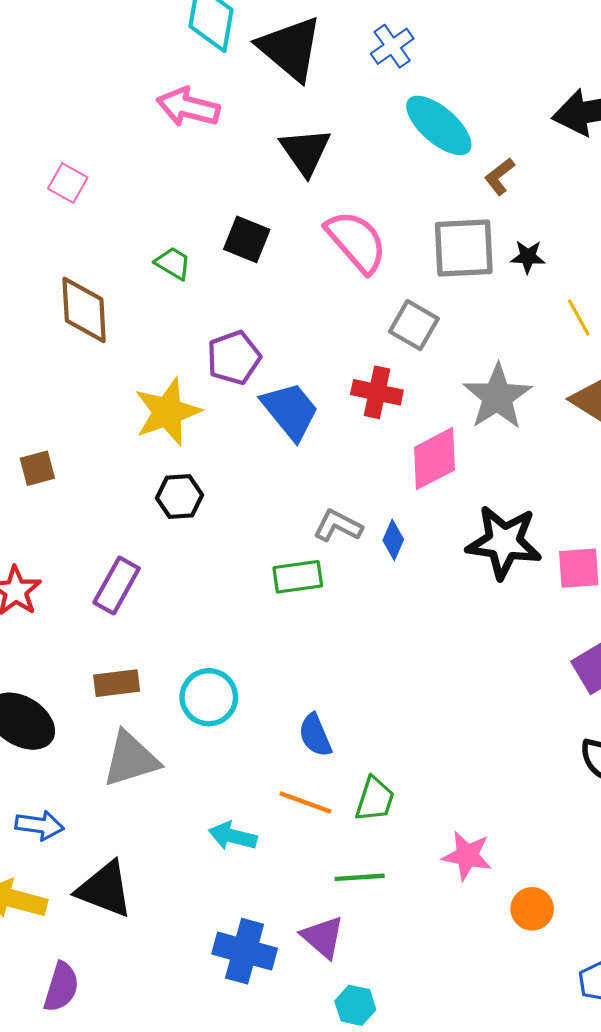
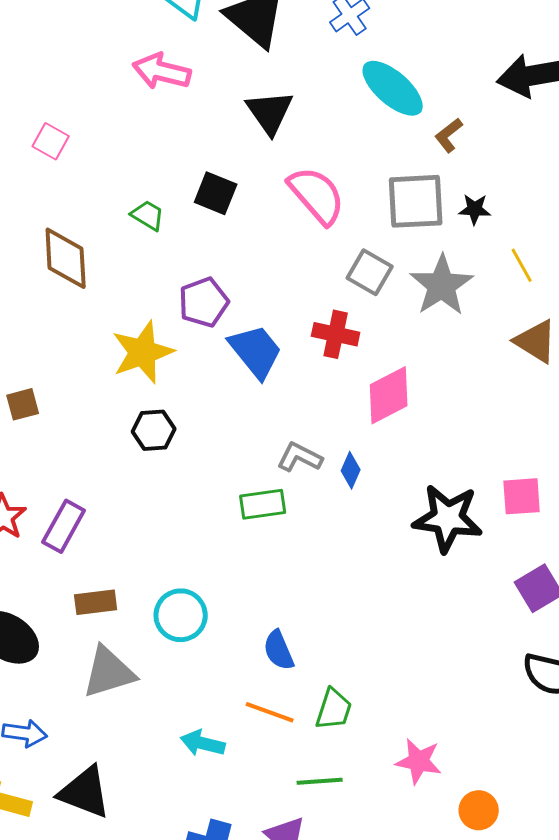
gray star: (497, 397) -> (442, 285), moved
black star: (504, 542) -> (448, 518), moved
purple rectangle: (117, 585) -> (64, 526), moved

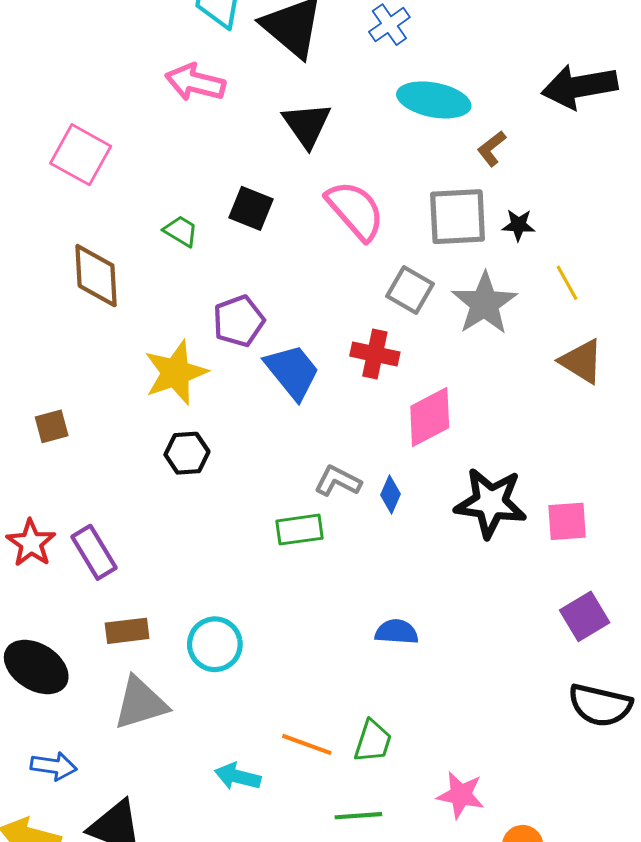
cyan ellipse: (393, 88) -> (434, 100), turned -30
pink square: (51, 141) -> (81, 155), size x1.6
black star: (448, 518) -> (491, 503), moved
purple rectangle: (64, 526) -> (94, 552), turned -60
blue semicircle: (279, 650) -> (397, 632), moved, turned 117

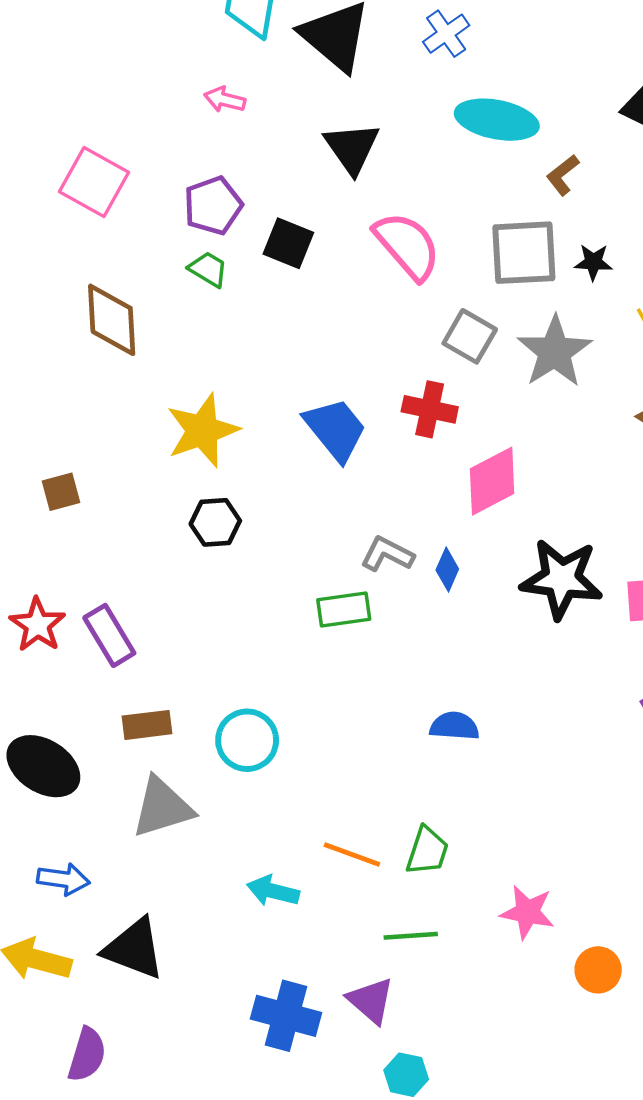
pink arrow: (195, 82) -> (225, 100), size x0.6
purple pentagon: (239, 321) -> (213, 206), moved

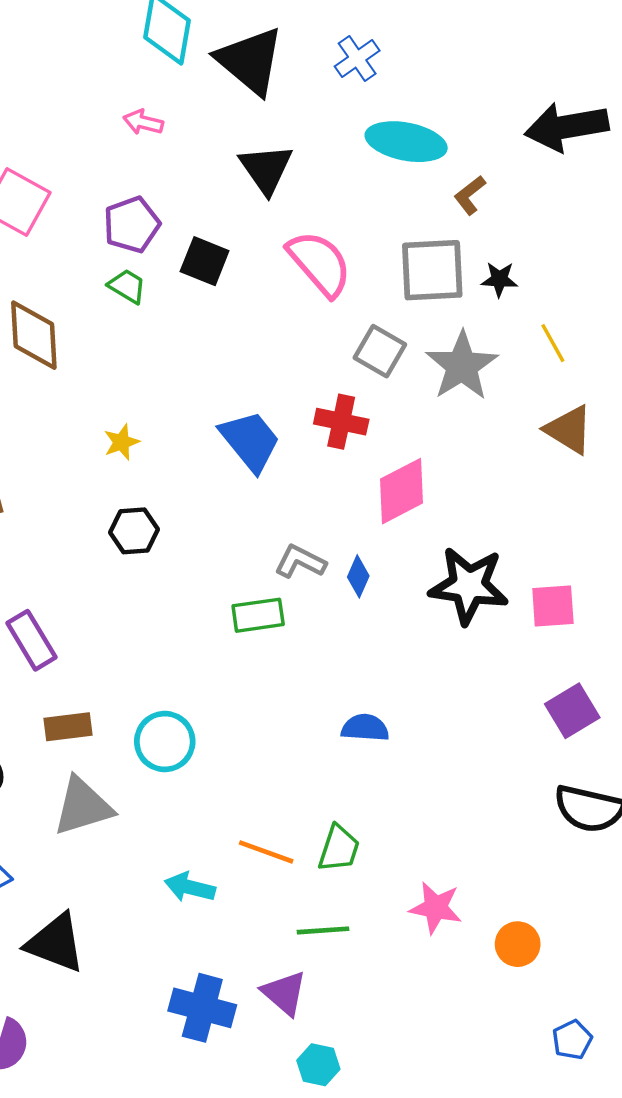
yellow star: (202, 431) -> (121, 442), size x0.5
orange circle: (598, 970) -> (518, 944), moved

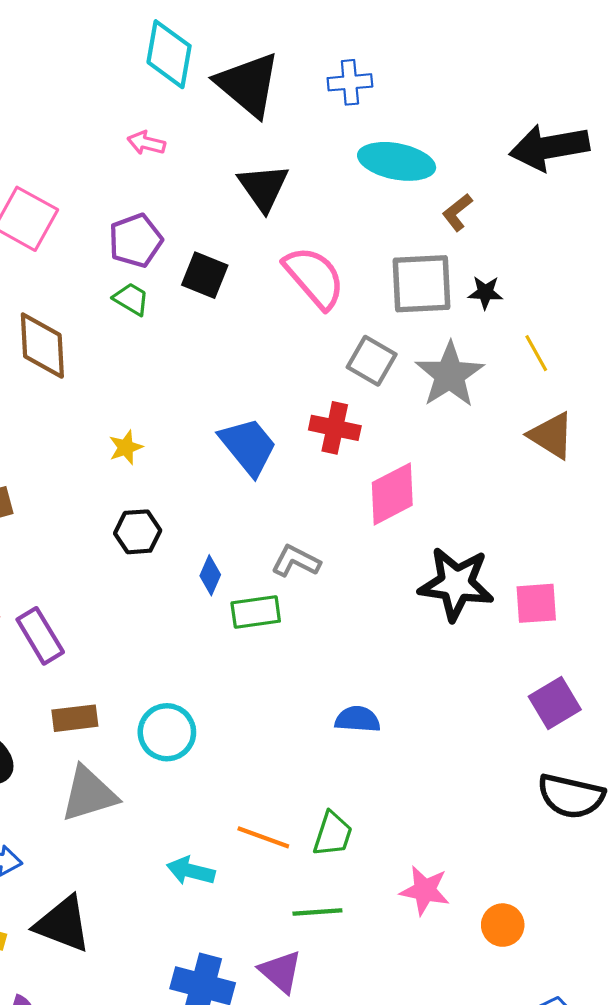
blue cross: (357, 59) -> (350, 82), turned 30
blue diamond: (358, 576) -> (210, 575), moved

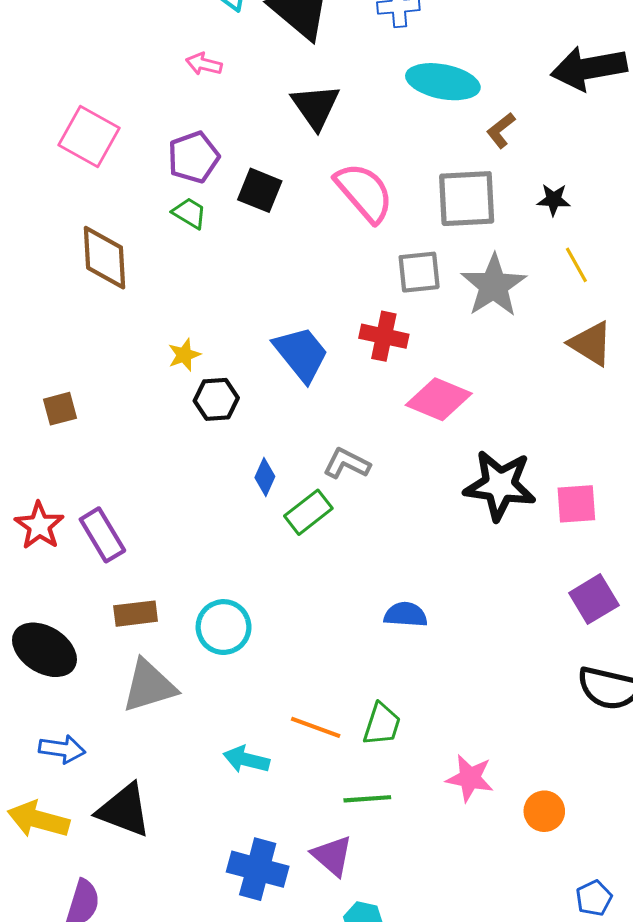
black star: (485, 292) -> (554, 200), moved
gray square: (372, 361) -> (419, 272), turned -36
pink diamond: (392, 494) -> (439, 399), turned 50
black hexagon: (138, 532) -> (216, 399), moved
green rectangle: (256, 612) -> (308, 512), turned -30

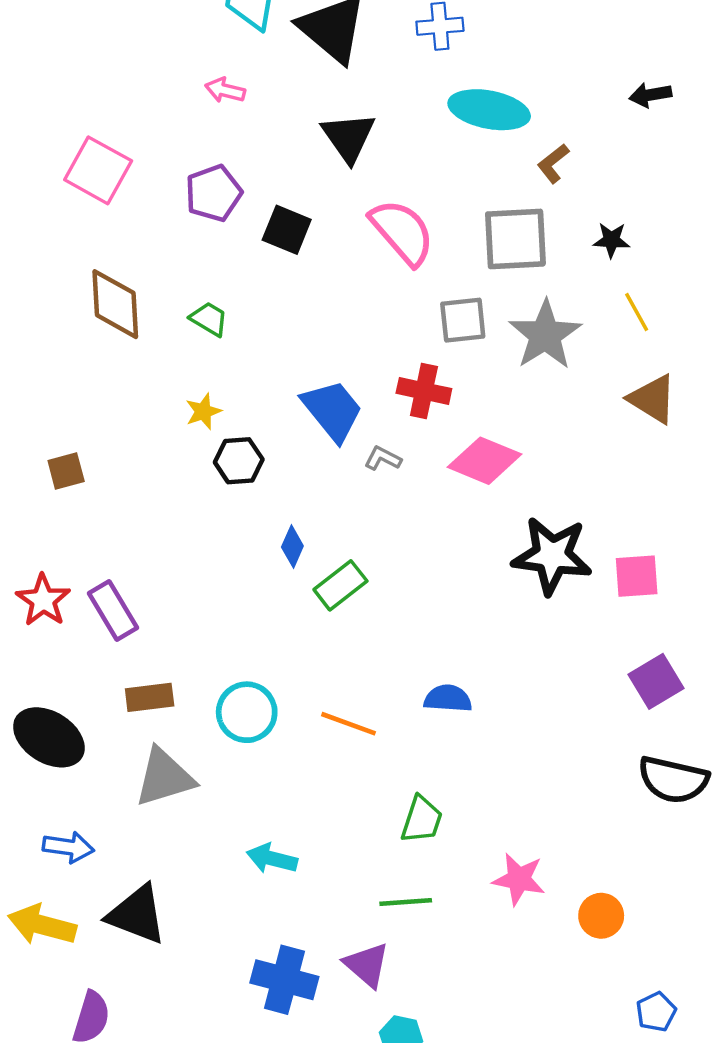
black arrow: (589, 68) -> (650, 95), size x0.5
green trapezoid: (189, 213) -> (209, 319), moved
gray L-shape: (347, 464) -> (383, 458), moved, size x0.7
orange line: (316, 727) -> (348, 724), moved

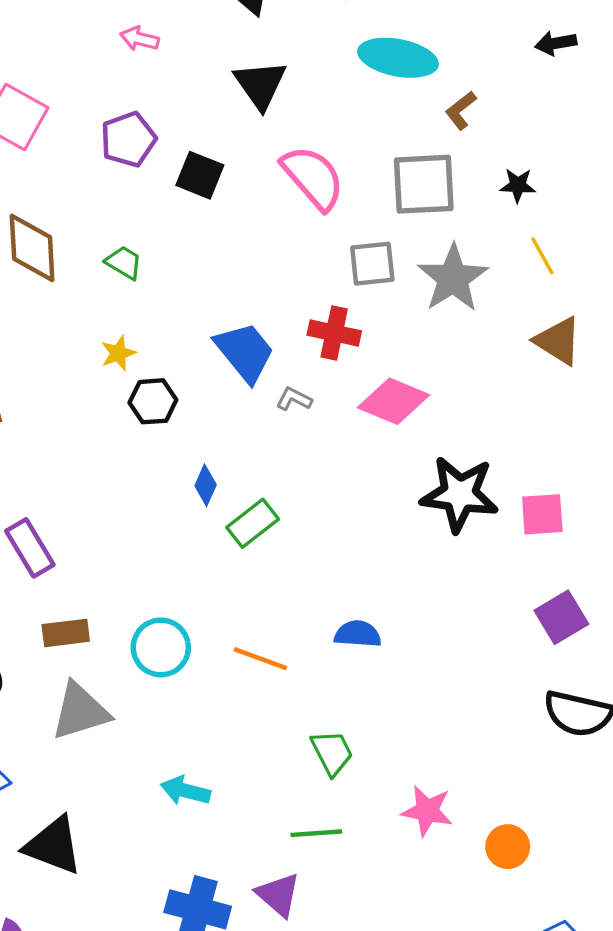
green trapezoid: (422, 820) -> (332, 753), turned -45

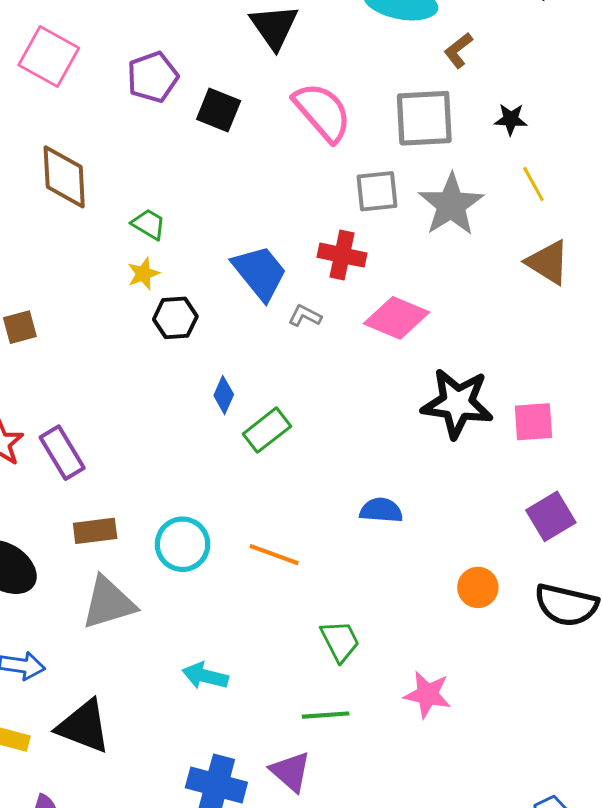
green trapezoid: (124, 263) -> (149, 224), moved
blue semicircle: (358, 634) -> (381, 510), moved
orange circle: (508, 847) -> (478, 587), moved

